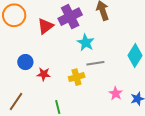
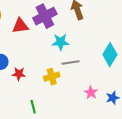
red triangle: (46, 26) -> (20, 26), turned 30
cyan star: (86, 43) -> (61, 42), turned -30

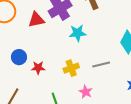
gray line: (70, 63) -> (101, 65), moved
pink star: (91, 93) -> (86, 92), moved

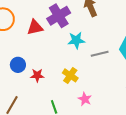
gray line: (101, 65) -> (100, 54), moved
yellow cross: (71, 68) -> (70, 75), turned -35

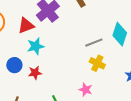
cyan star: (76, 40) -> (36, 46), moved
yellow cross: (70, 75) -> (97, 63), moved

